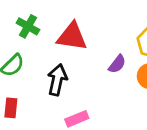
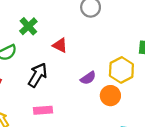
red triangle: (72, 37) -> (60, 45), size x0.6

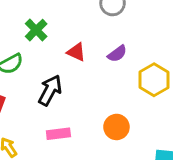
purple semicircle: (88, 78) -> (117, 54), moved
orange circle: (110, 96) -> (116, 127), moved

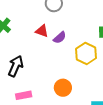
red triangle: (76, 52) -> (42, 31), moved

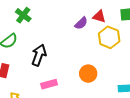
red triangle: (42, 31) -> (99, 16), moved

